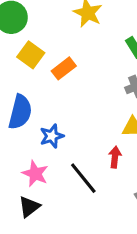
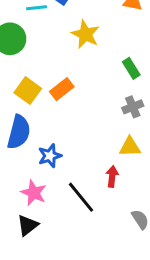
yellow square: (31, 55) -> (28, 91), moved

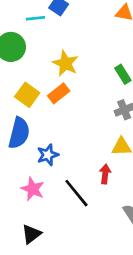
yellow star: (85, 34) -> (65, 63), moved
black triangle: (28, 225) -> (31, 234), moved

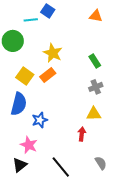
black line: (76, 193) -> (61, 167), moved
black triangle: (31, 234) -> (20, 165), moved

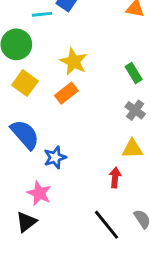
yellow square: (25, 76) -> (25, 83), moved
gray cross: (96, 87) -> (135, 110), turned -32
blue semicircle: (19, 104) -> (25, 135), turned -55
black line: (61, 167) -> (106, 225), moved

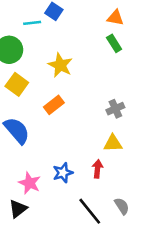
green rectangle: (134, 73) -> (114, 43), moved
orange rectangle: (66, 93) -> (54, 105), moved
gray cross: (135, 110) -> (115, 109), turned 30
blue star: (55, 157) -> (63, 173), moved

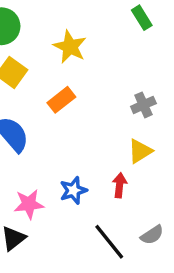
yellow triangle: (113, 143) -> (140, 151), turned -30
pink star: (30, 183) -> (29, 204), turned -30
gray semicircle: (122, 206) -> (152, 235), turned 90

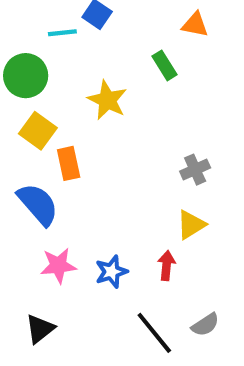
green rectangle: (142, 18) -> (164, 65), moved
orange rectangle: (61, 100) -> (69, 163), moved, turned -64
pink star: (29, 204) -> (58, 266), moved

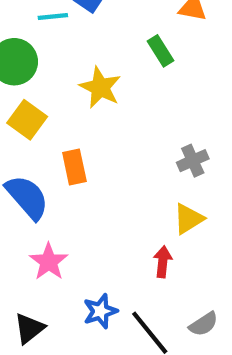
orange rectangle: (69, 163) -> (74, 167), moved
pink star: (58, 266) -> (49, 262), turned -30
blue star: (111, 272) -> (100, 311), moved

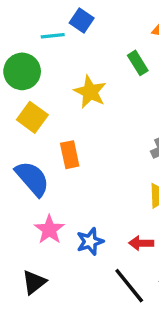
red arrow: (163, 262) -> (141, 243), moved, turned -95
blue star: (100, 311) -> (90, 241), moved

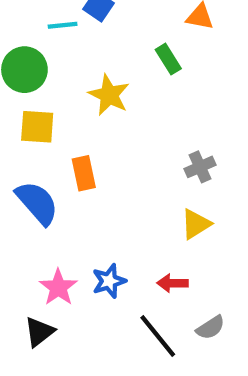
yellow square: (32, 117) -> (37, 127), turned -32
pink star: (49, 230) -> (58, 287), moved

